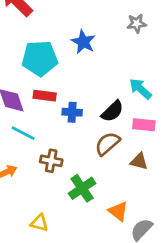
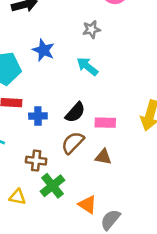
cyan arrow: (140, 89) -> (87, 66), moved
brown cross: (51, 161) -> (36, 161), moved
yellow triangle: (39, 223) -> (17, 197), moved

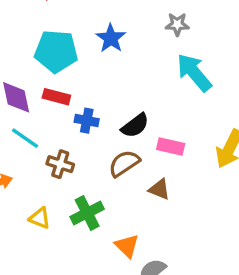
cyan arrow: (87, 66) -> (194, 72), moved, size x1.4
brown cross: (36, 161) -> (60, 164), moved

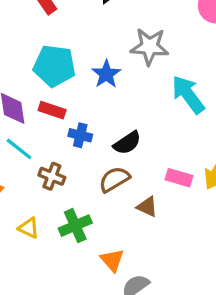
gray star: (177, 24) -> (150, 47), moved, size x1.6
blue star: (111, 38) -> (106, 74), moved
pink rectangle: (171, 146) -> (179, 178), moved

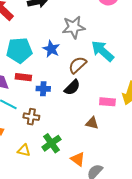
brown semicircle: (114, 179) -> (78, 65), moved

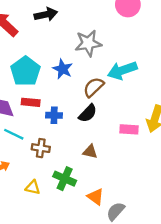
cyan pentagon: (19, 50) -> (25, 71), turned -30
cyan arrow: (103, 51) -> (122, 70), turned -60
brown triangle: (92, 123) -> (90, 152), moved
green cross: (51, 143) -> (65, 179), turned -30

